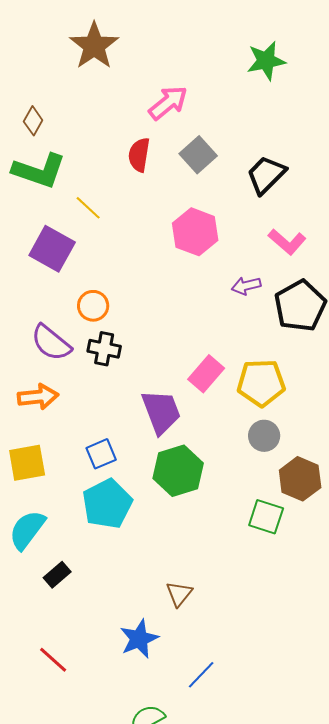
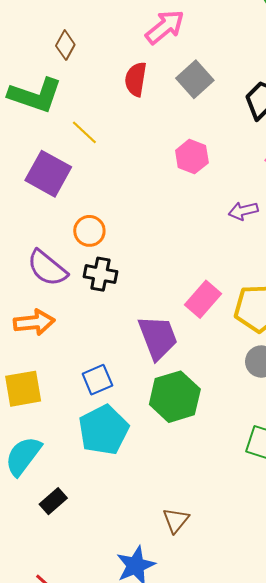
brown diamond: (33, 121) -> (65, 45), moved
pink hexagon: (195, 232) -> (192, 157), size x0.7

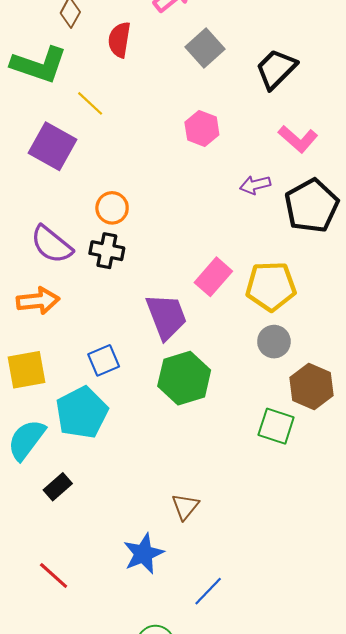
red semicircle: (136, 79) -> (119, 40), moved
orange circle: (89, 231) -> (112, 208), moved
cyan pentagon: (104, 430) -> (82, 413), moved

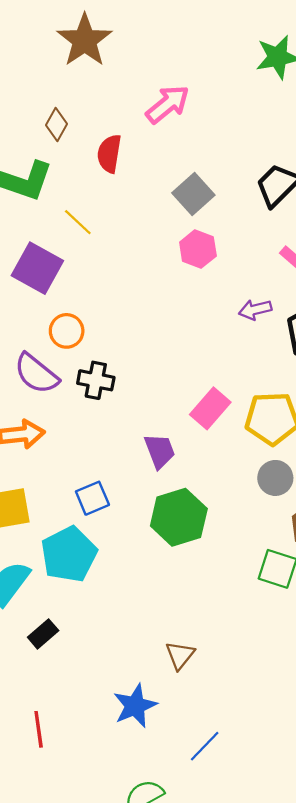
gray square: (205, 48) -> (193, 194), moved
orange circle: (112, 208) -> (67, 331), moved
purple trapezoid: (166, 316) -> (160, 451), size x0.7
red line: (54, 575) -> (39, 729), turned 40

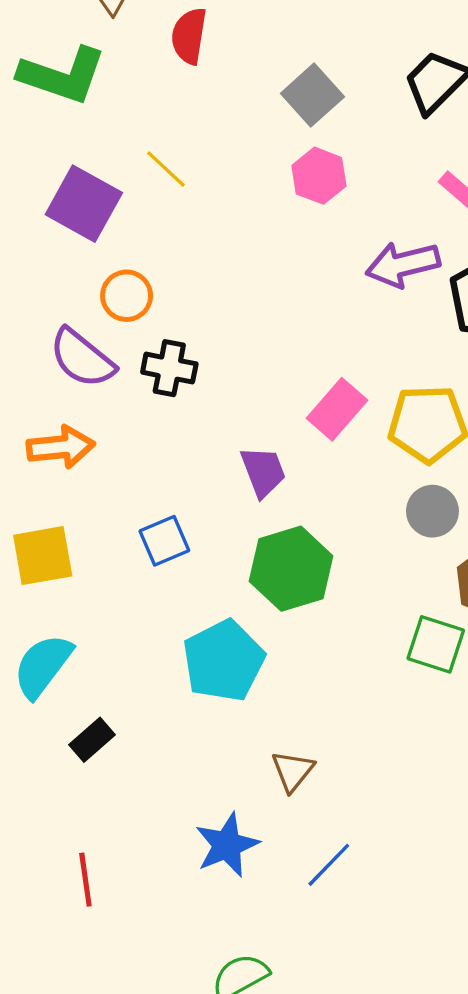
yellow line: (78, 222) -> (166, 169), moved
purple arrow: (255, 310) -> (403, 264), size x1.5
cyan pentagon: (69, 554) -> (224, 661), moved
blue line: (205, 746) -> (329, 865), moved

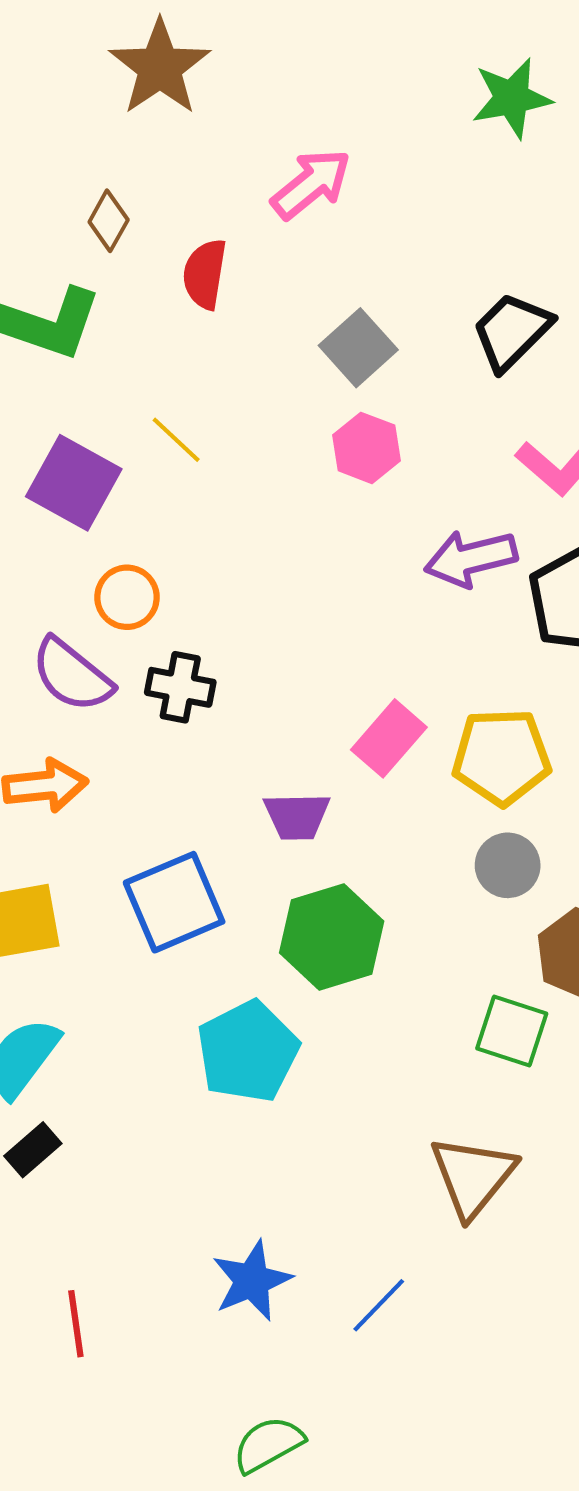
purple trapezoid: (263, 472) -> (297, 816), turned 110
blue square: (164, 541) -> (174, 902), size x1.6
black rectangle: (92, 740) -> (33, 1150), moved
brown triangle: (293, 771) -> (473, 1176), moved, size x1.6

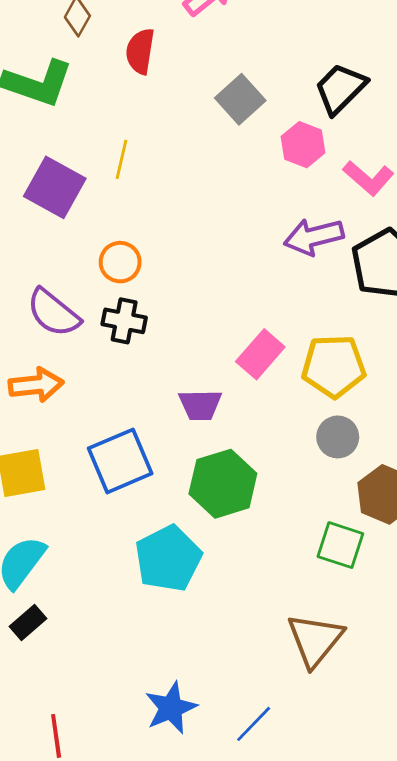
yellow line: (176, 440) -> (121, 159), turned 60
pink hexagon: (366, 448) -> (303, 145), moved
orange circle: (127, 597) -> (120, 262), moved

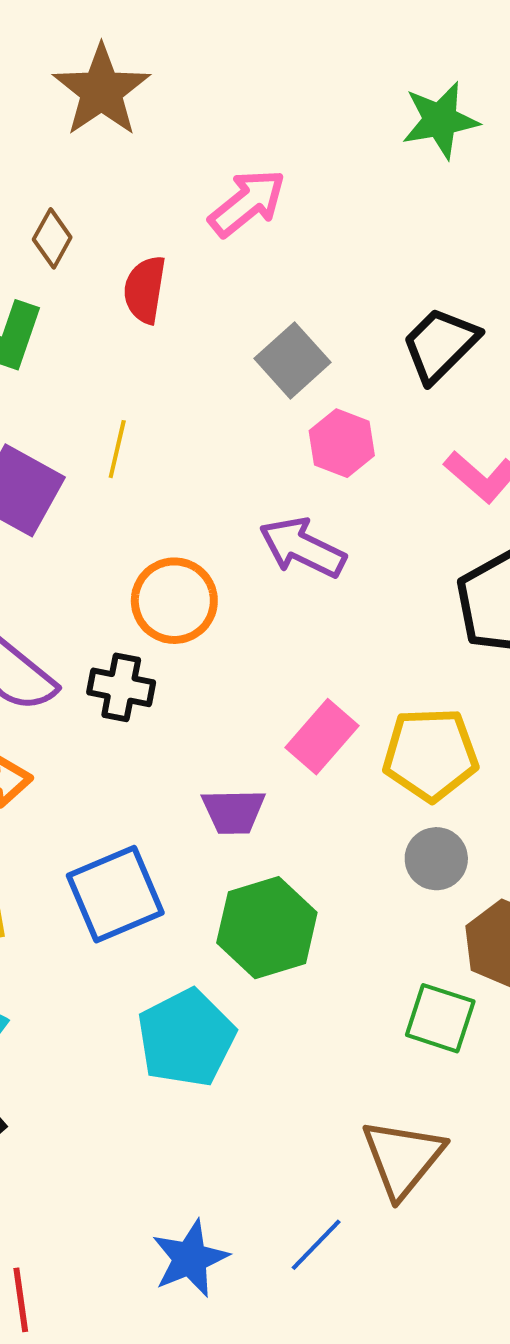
pink hexagon: (303, 145) -> (342, 443), moved
purple arrow: (314, 237) -> (302, 548), moved, turned 40
orange circle: (120, 262) -> (174, 601), moved, size x1.4
blue line: (254, 724) -> (316, 1245), moved

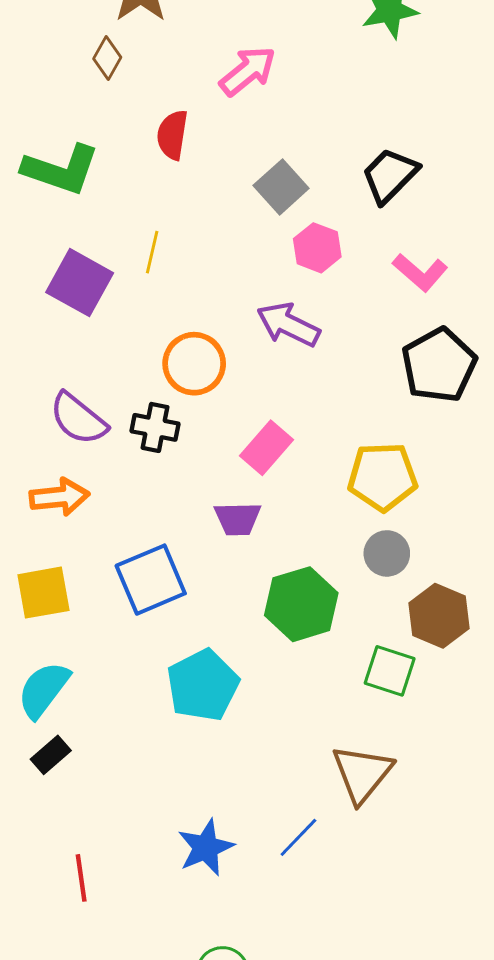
brown diamond: (52, 238) -> (107, 58), moved
pink rectangle: (322, 737) -> (267, 448), moved
green hexagon: (267, 928) -> (301, 604), moved

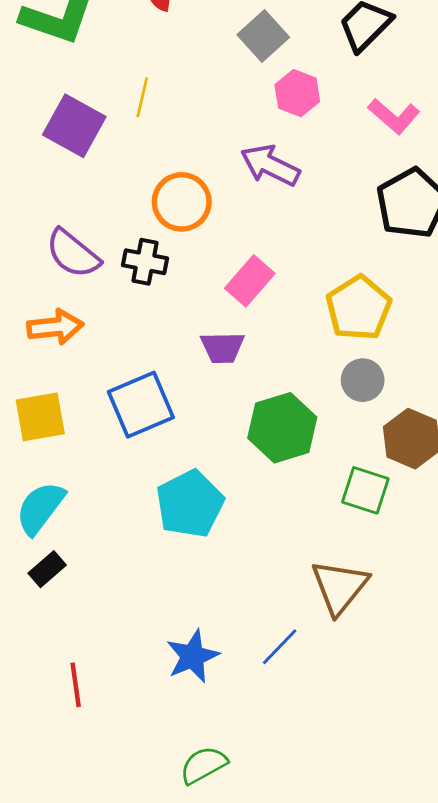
yellow pentagon: (382, 477) -> (359, 308), turned -30

